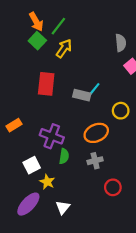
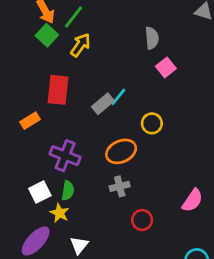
gray rectangle: (82, 95) -> (103, 104), turned -54
orange rectangle: (14, 125) -> (30, 121), moved
green semicircle: (64, 156) -> (68, 191), moved

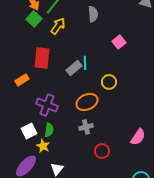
gray semicircle: (152, 38) -> (93, 14), moved
cyan line: (118, 97) -> (85, 63), turned -40

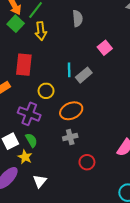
yellow arrow: (58, 26) -> (41, 31), turned 138
gray rectangle: (74, 68) -> (84, 75), moved
yellow circle: (109, 82) -> (46, 91), moved
green semicircle: (49, 130) -> (31, 140), turned -40

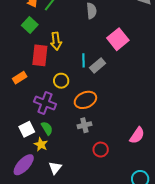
green square: (16, 24) -> (30, 25), moved
yellow arrow: (41, 31) -> (56, 41), moved
pink square: (105, 48) -> (118, 39), size x1.5

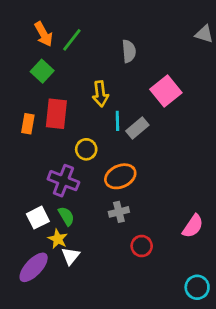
yellow arrow: (56, 41) -> (100, 94), moved
orange rectangle: (20, 78) -> (28, 124), moved, turned -48
white triangle: (55, 168) -> (71, 256), moved

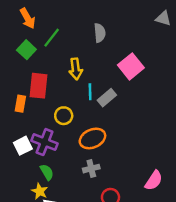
green line: (72, 40) -> (52, 38), moved
orange rectangle: (28, 124) -> (20, 104), moved
white square: (38, 218) -> (23, 146), moved

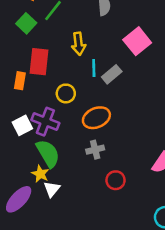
green semicircle: (47, 172) -> (48, 153), size x1.6

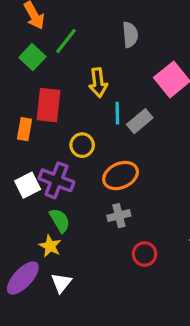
green semicircle: (48, 153) -> (60, 220), size x0.7
white triangle: (52, 189) -> (61, 283), moved

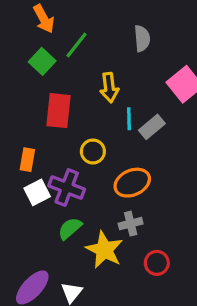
orange rectangle: (24, 129) -> (27, 160), moved
green semicircle: (60, 220) -> (70, 228), turned -100
yellow star: (50, 246) -> (104, 250), moved, size x1.6

